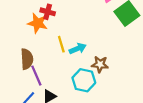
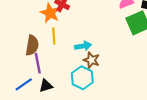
yellow line: (61, 44) -> (54, 36), moved
brown star: (100, 64) -> (91, 60), moved

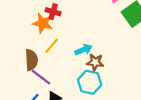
yellow line: (54, 36) -> (52, 46), turned 56
purple line: (38, 63) -> (41, 77), turned -30

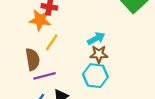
cyan arrow: (84, 50) -> (96, 38), moved
purple line: (41, 77) -> (45, 76), turned -45

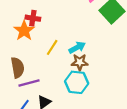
orange star: (40, 20) -> (24, 31), turned 30
yellow line: (52, 42) -> (52, 47), moved

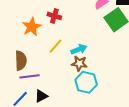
red cross: (33, 18) -> (54, 16), moved
cyan hexagon: (77, 82) -> (86, 82), moved

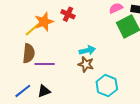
yellow line: (56, 46) -> (32, 30), moved
purple line: (29, 76) -> (45, 64), moved
cyan hexagon: (86, 82) -> (107, 86), moved

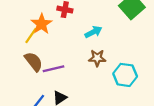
cyan arrow: (87, 50) -> (93, 32), moved
brown semicircle: (29, 53) -> (34, 62), turned -30

